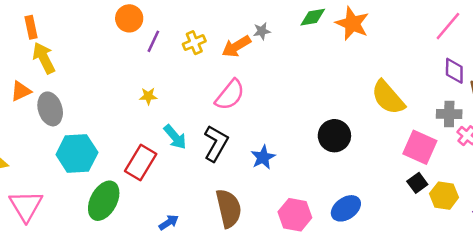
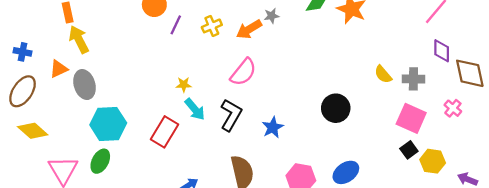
yellow star: (148, 96) -> (184, 85), moved
yellow semicircle: (388, 97) -> (383, 74), size x0.6
gray cross: (449, 114) -> (413, 79), moved
green ellipse: (104, 201) -> (100, 161), moved, size x0.7

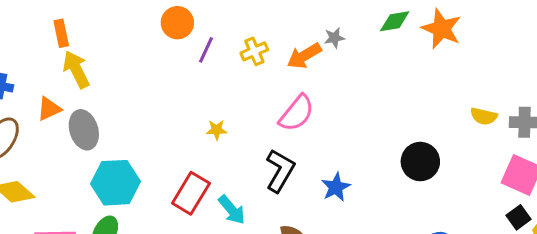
yellow semicircle: (383, 74) -> (484, 116), turned -36
cyan arrow: (195, 109) -> (232, 210), moved

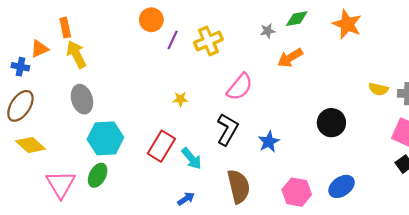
green diamond: (395, 21) -> (297, 19), moved
yellow cross: (254, 51) -> (208, 41), size x1.4
orange arrow: (304, 56) -> (290, 58), moved
orange triangle: (49, 109) -> (39, 49), moved

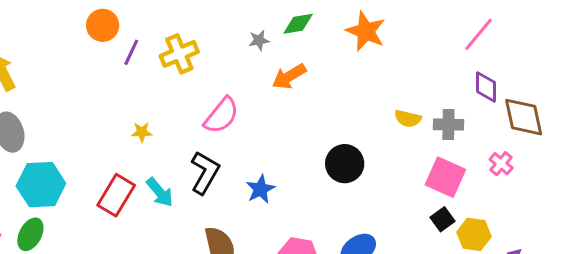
cyan arrow: (192, 158) -> (160, 192), moved

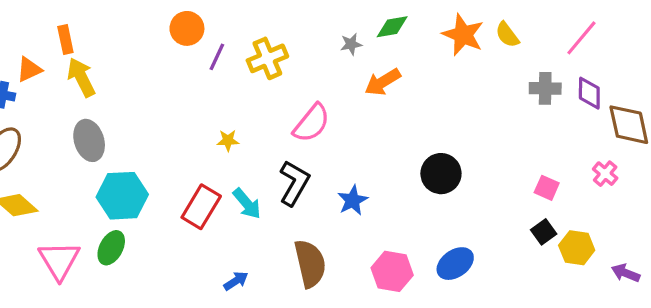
yellow semicircle: (408, 119) -> (507, 35), moved, turned 40
gray cross: (448, 125) -> (545, 88), moved
pink square: (445, 177) -> (547, 188), size x0.6

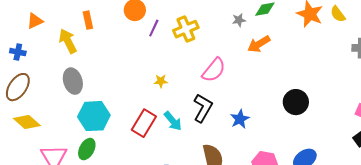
orange rectangle: (65, 39) -> (88, 20), moved
orange triangle: (29, 69) -> (35, 21), moved

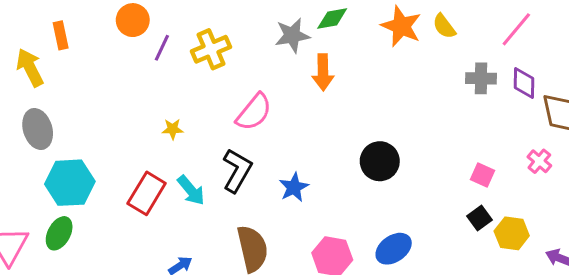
gray star: (239, 20) -> (292, 35), size x1.6
orange arrow: (259, 44) -> (323, 72), turned -60

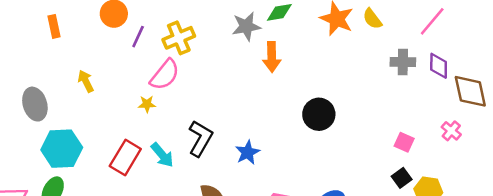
yellow arrow: (30, 68) -> (86, 81), moved, size x0.7
pink semicircle: (254, 112) -> (165, 75), moved
black circle: (380, 161) -> (319, 114), moved

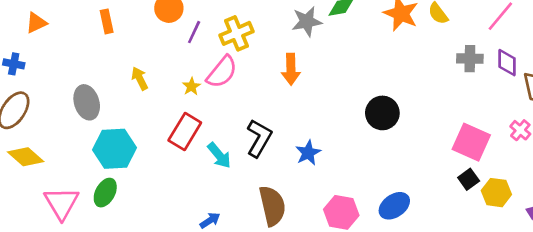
orange arrow: (272, 57) -> (291, 69), moved
yellow star: (147, 104) -> (191, 86), moved, turned -30
pink square: (404, 142) -> (471, 142), size x1.8
red rectangle: (125, 158) -> (185, 132), moved

